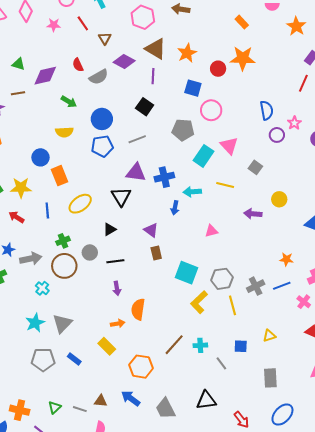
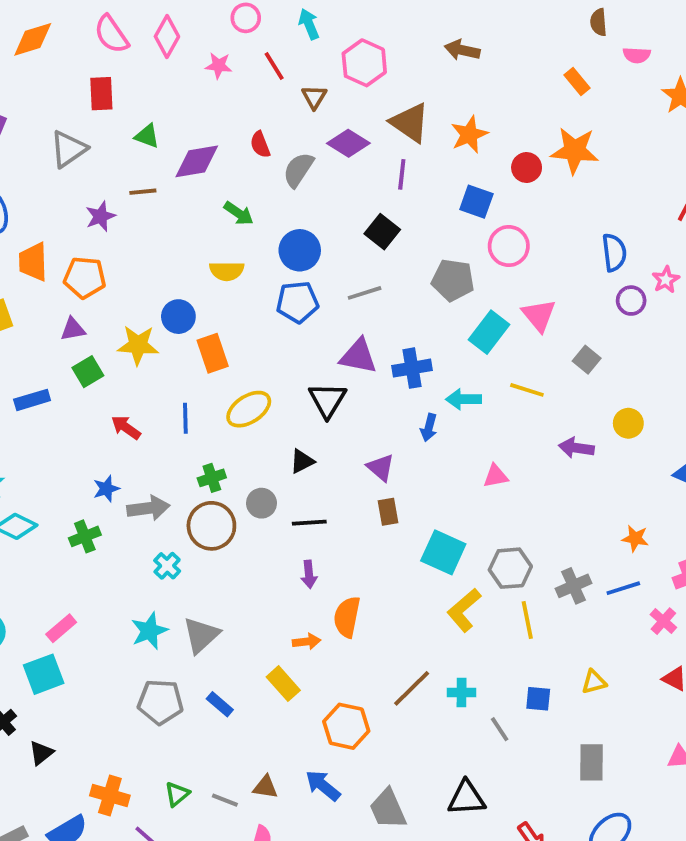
pink hexagon: (143, 17) -> (364, 63), moved
gray semicircle: (99, 77) -> (298, 170), turned 150
yellow star: (21, 188) -> (138, 345), moved

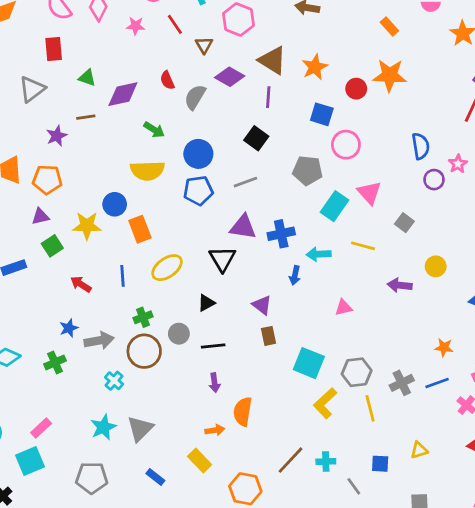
yellow semicircle: (227, 271) -> (147, 171), size x1.4
gray pentagon: (160, 702) -> (92, 478), moved

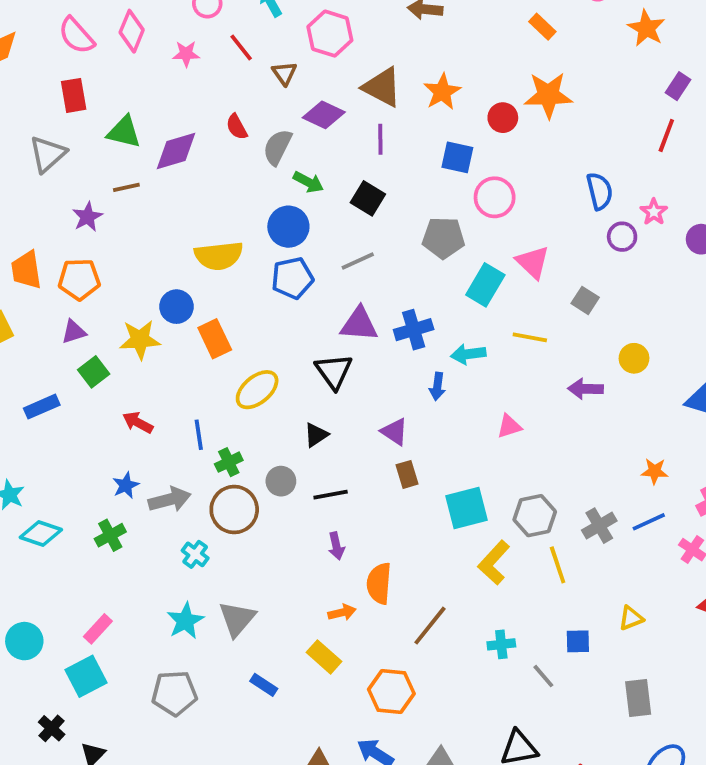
green triangle: (87, 78) -> (124, 132), size x1.4
green arrow: (154, 130) -> (308, 182), moved
blue line: (123, 276) -> (199, 435), moved
cyan square: (309, 363) -> (467, 508), turned -32
brown line: (290, 460) -> (430, 626), moved

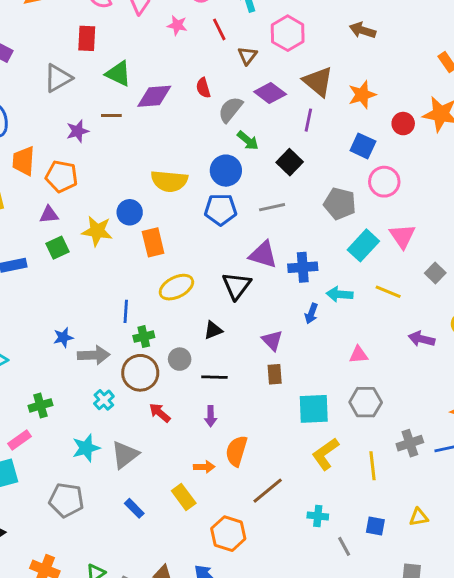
red arrow: (138, 422) -> (160, 413), moved
gray hexagon: (535, 516) -> (366, 402), moved
green cross: (110, 535) -> (40, 405), moved

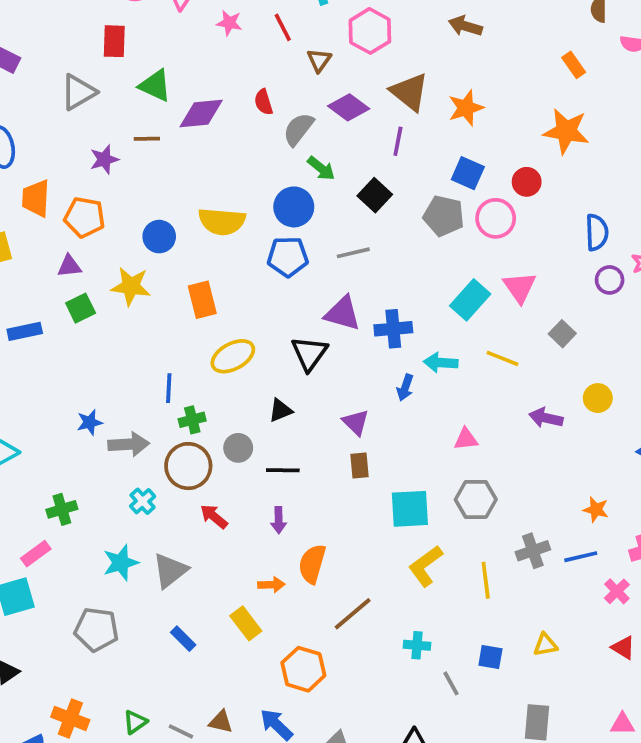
red circle: (403, 124) -> (527, 182), moved
gray pentagon: (340, 204) -> (444, 216), moved
blue circle: (130, 212) -> (159, 237), moved

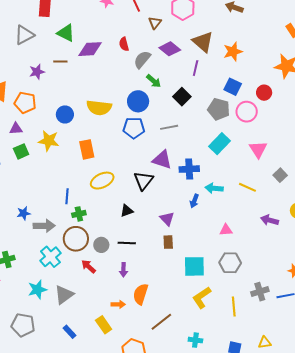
cyan rectangle: (470, 300) -> (220, 144), moved
gray circle: (238, 448) -> (101, 245), moved
cyan cross: (143, 501) -> (50, 257), size x1.5

